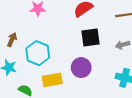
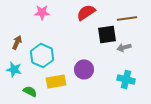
black square: (90, 38) -> (107, 34), moved

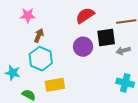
pink star: (42, 12) -> (28, 15), moved
brown arrow: (17, 42) -> (39, 36), moved
purple circle: (84, 69) -> (83, 47), moved

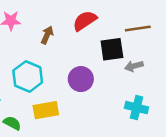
brown arrow: (39, 36) -> (47, 35), moved
purple circle: (83, 47) -> (81, 79), moved

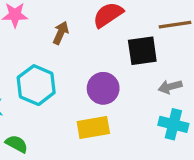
gray arrow: (134, 66) -> (170, 87), moved
yellow rectangle: (46, 110) -> (93, 128), moved

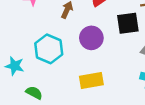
purple circle: (103, 88) -> (91, 38), moved

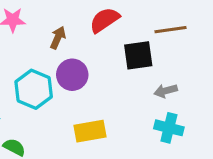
purple circle: (91, 38) -> (72, 75), moved

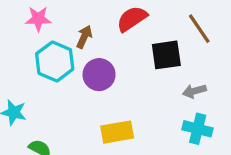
brown line: (171, 30) -> (199, 29), turned 64
cyan hexagon: (34, 89) -> (55, 61), moved

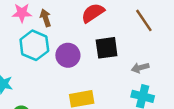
brown arrow: (84, 37) -> (46, 18), moved, turned -42
black square: (166, 55) -> (107, 48), moved

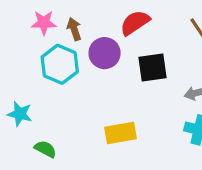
purple circle: (68, 55) -> (105, 53), moved

